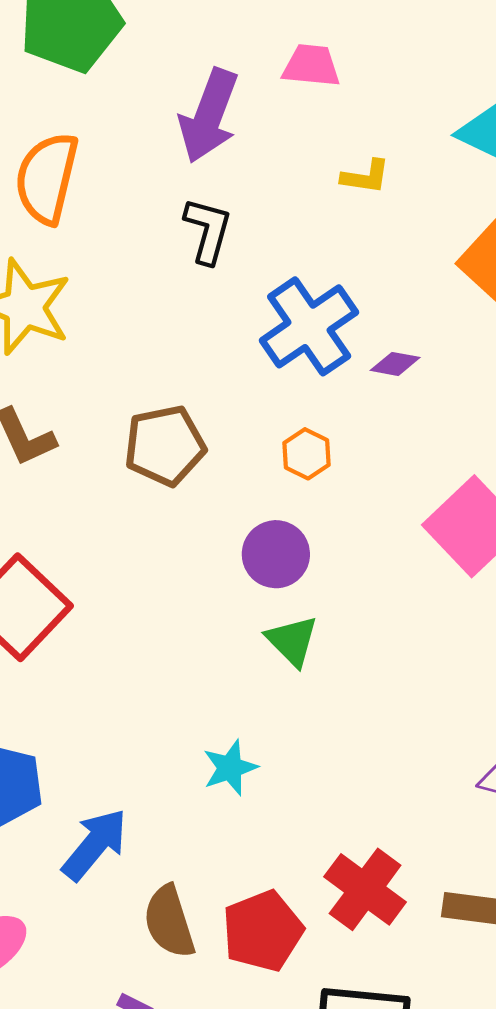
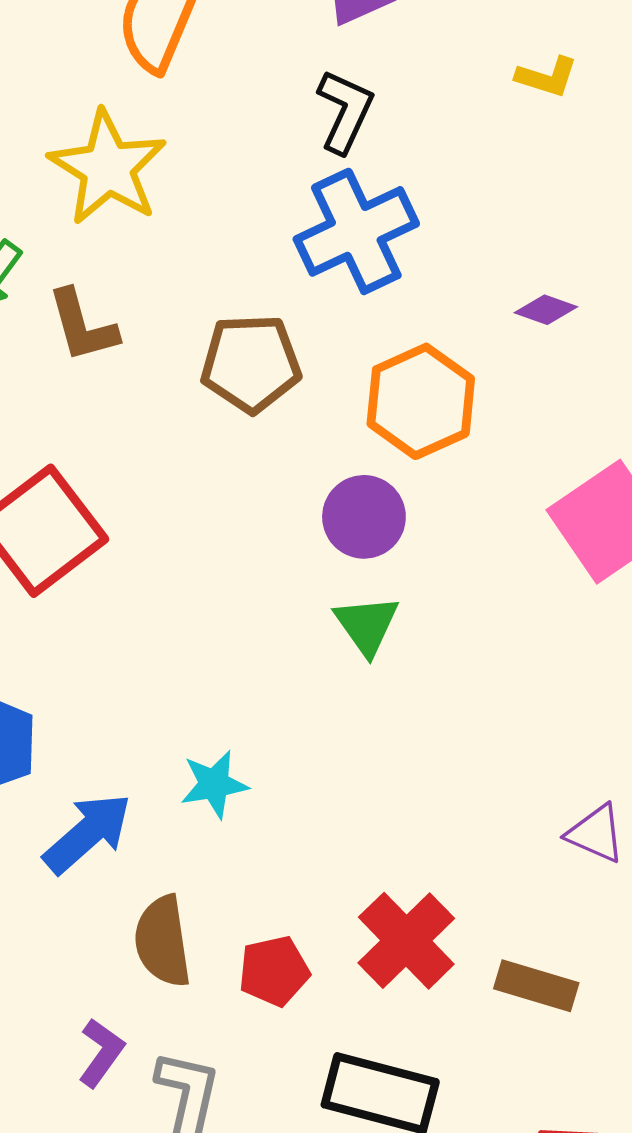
blue cross: (309, 326) -> (356, 231), moved
orange hexagon: (306, 454) -> (421, 401), size x1.8
cyan star: (230, 768) -> (214, 784), moved
red pentagon: (263, 931) -> (274, 971), size x0.7

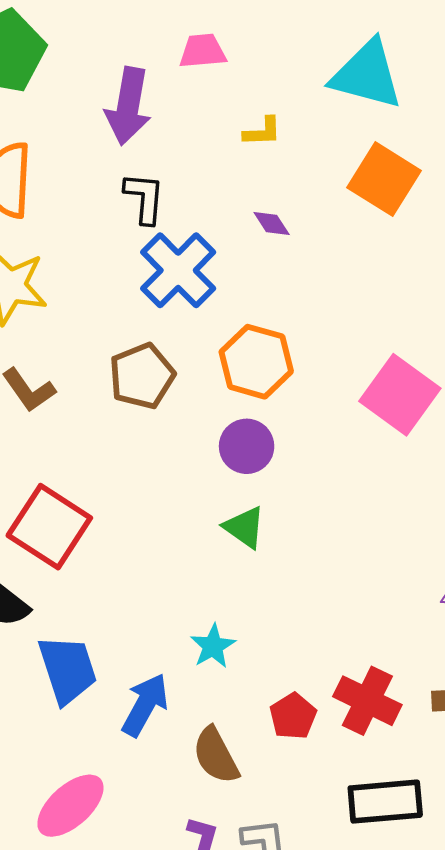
purple diamond: (546, 310) -> (272, 223), moved, turned 57
green triangle: (367, 625) -> (245, 527), moved
red pentagon: (274, 971) -> (293, 716), moved

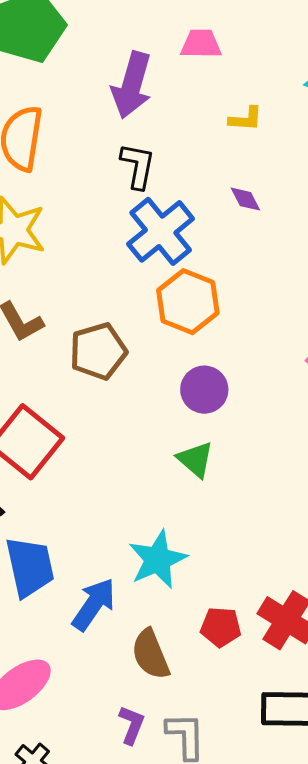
orange hexagon: (256, 362) -> (188, 302), moved
brown pentagon: (142, 376) -> (98, 351), moved
cyan star: (213, 646) -> (158, 559), size x1.5
red pentagon: (293, 716) -> (221, 627), turned 30

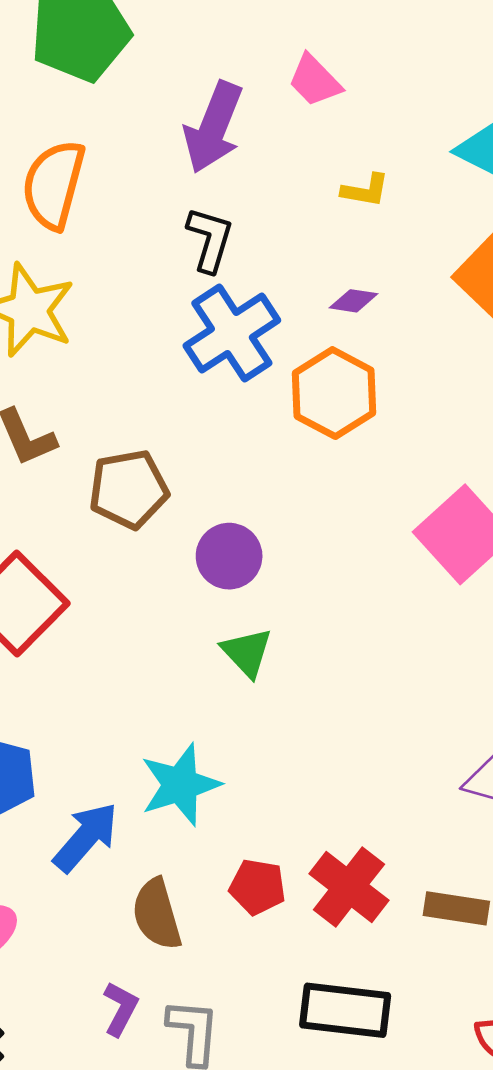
pink trapezoid: (201, 44) -> (315, 81), turned -141
purple diamond: (245, 199) -> (353, 301), turned -60
orange hexagon: (188, 302) -> (334, 393), moved
purple circle: (204, 390) -> (229, 556), moved

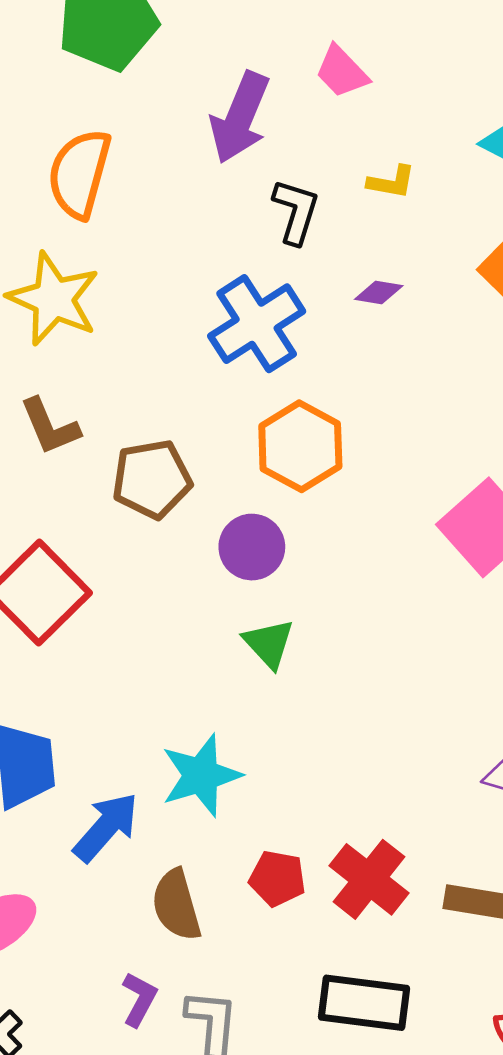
black L-shape: (210, 239) -> (296, 211), moved
orange hexagon: (334, 393) -> (300, 446), moved

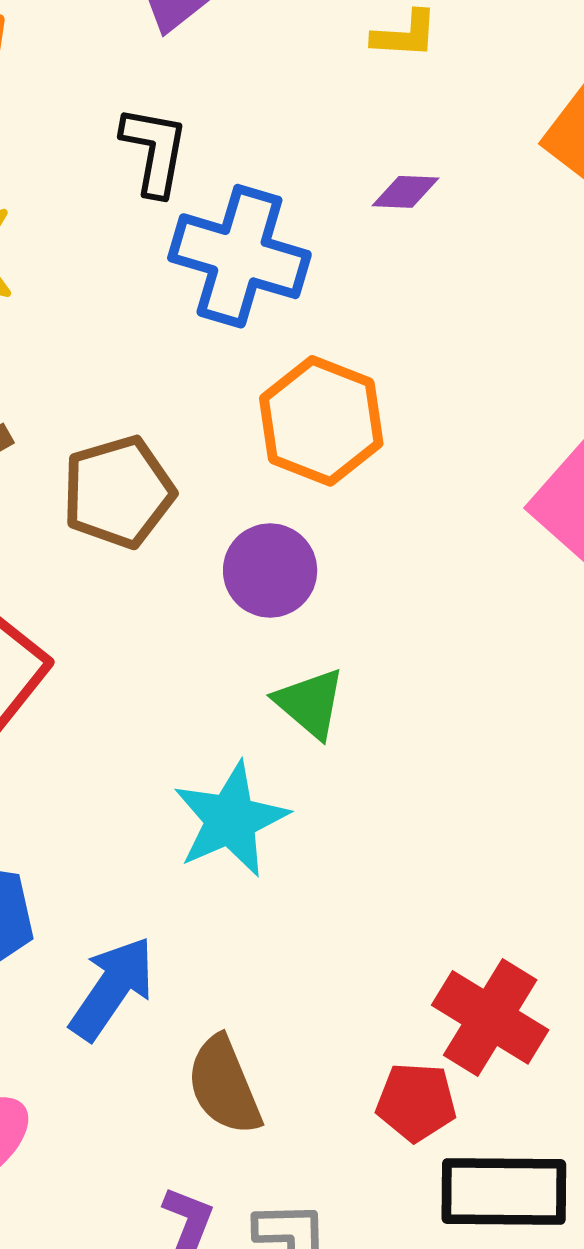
black L-shape: (296, 211) -> (154, 151), moved
blue cross: (257, 324) -> (239, 256), turned -34
cyan star: (201, 775) -> (231, 820), moved
red pentagon: (277, 878) -> (416, 1102), moved

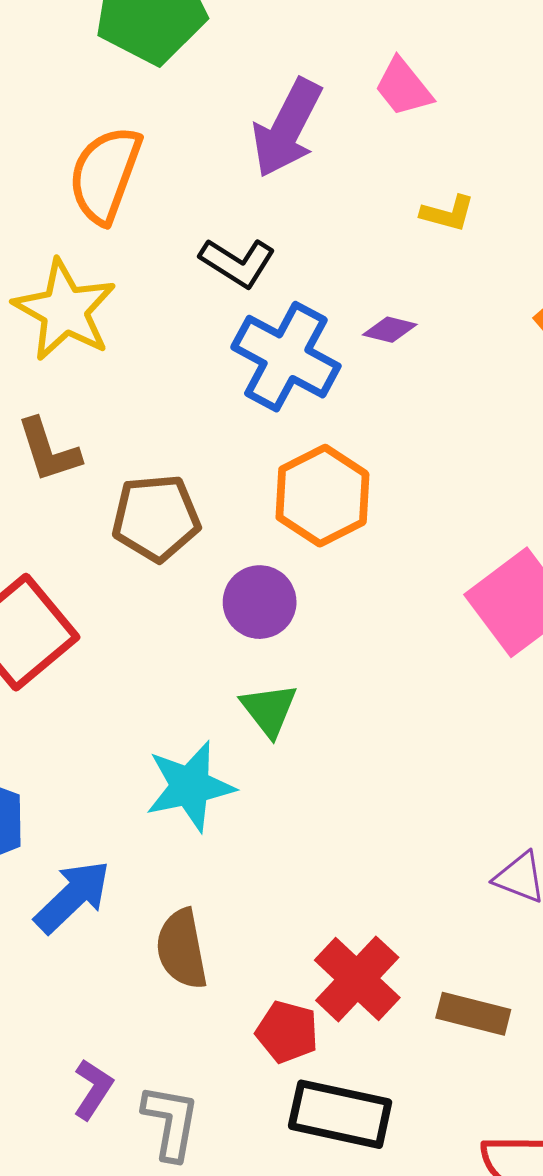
black L-shape: (154, 151) -> (238, 262), turned 100
purple diamond: (406, 192) -> (390, 330), moved
brown semicircle: (224, 1086) -> (182, 949), moved

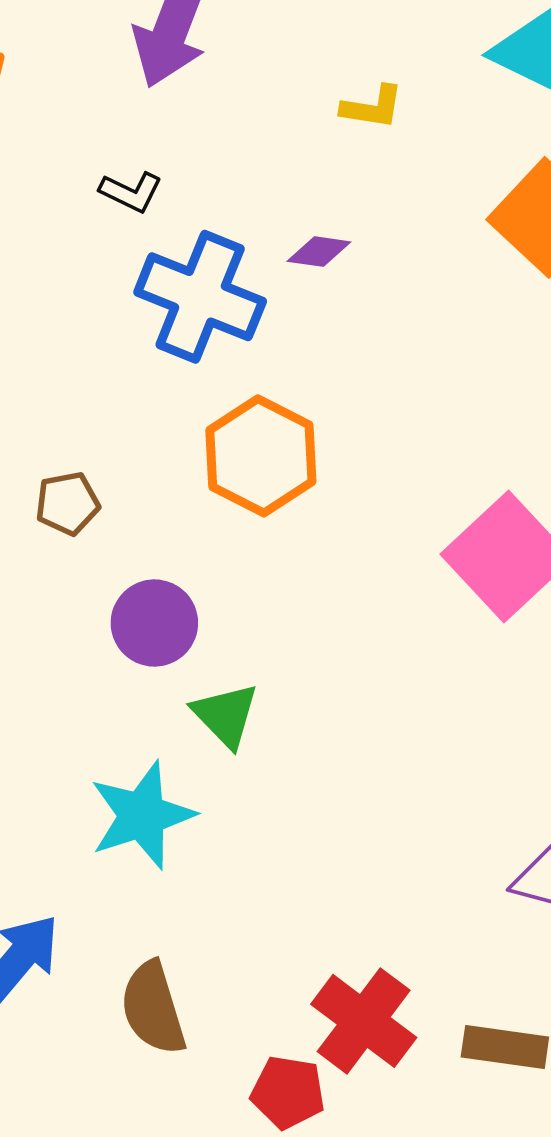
black L-shape: (238, 262) -> (131, 192), size x0.7
brown pentagon: (156, 518) -> (67, 503), size x0.6
purple circle: (260, 602) -> (154, 623), moved

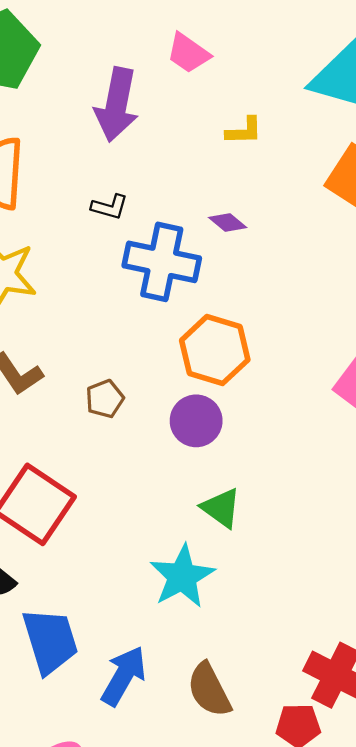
purple diamond: (319, 252) -> (228, 222), turned 42
purple circle: (154, 623) -> (196, 421), moved

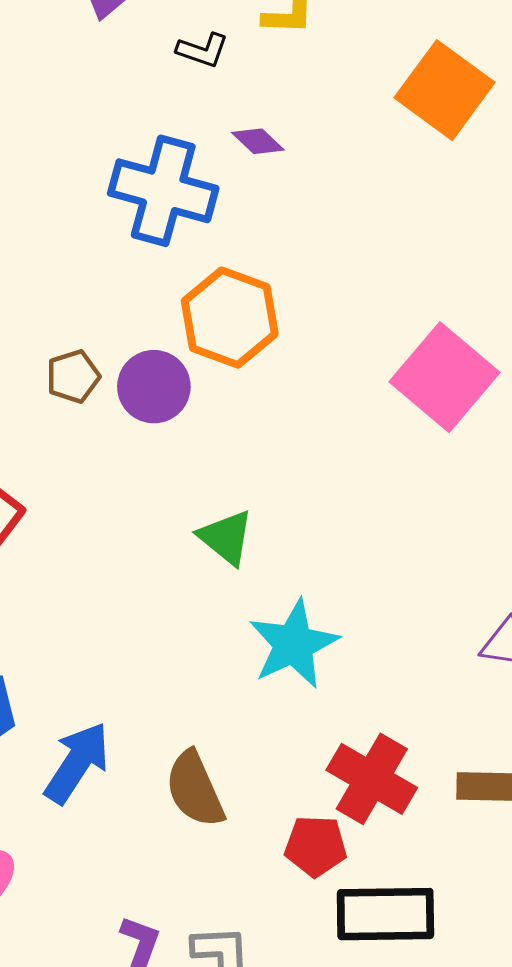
black L-shape: (110, 207) -> (203, 50), moved
purple circle: (196, 421) -> (154, 387), moved
cyan star: (182, 576) -> (294, 644), moved

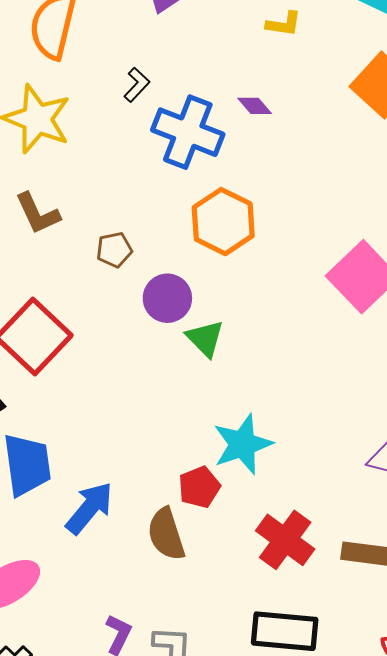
black L-shape: (203, 50) -> (137, 85), moved, turned -72
purple circle: (154, 387) -> (167, 298), moved
green triangle: (226, 537) -> (205, 338), moved
red pentagon: (316, 846) -> (199, 487), moved, turned -30

